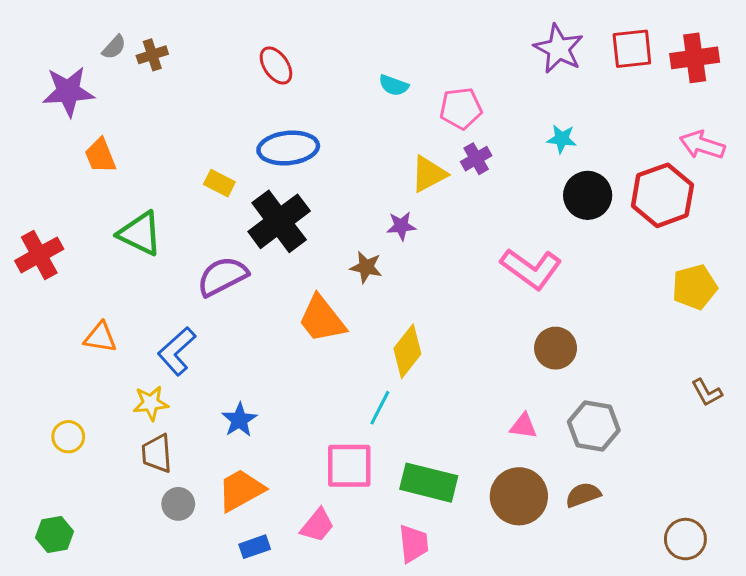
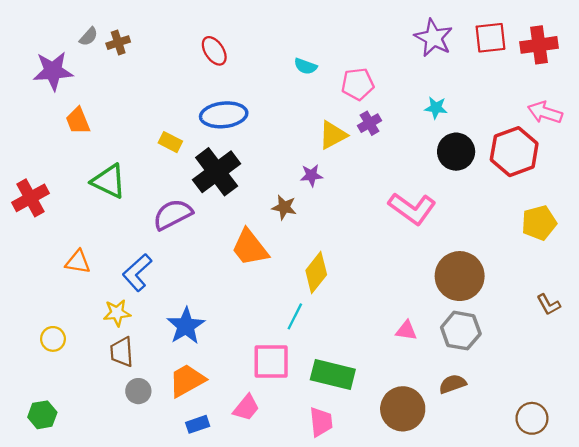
brown circle: (556, 348) -> (460, 276), moved, size x1.5
blue star: (239, 420) -> (186, 326), size x1.4
brown circle: (519, 496) -> (403, 409), moved

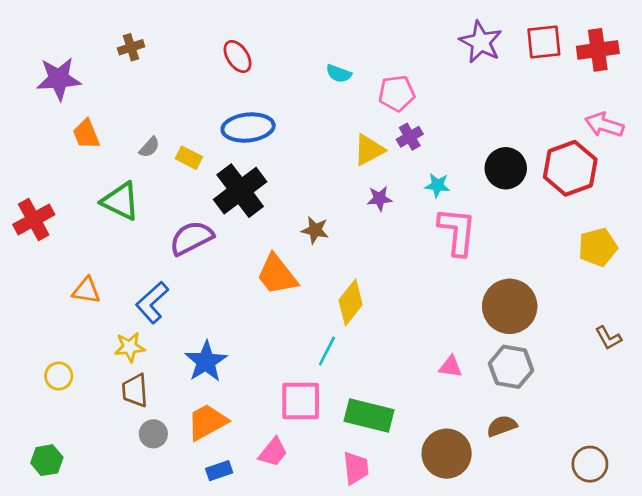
gray semicircle: (89, 37) -> (149, 147), moved
cyan star: (436, 108) -> (437, 185), moved
purple star: (311, 175) -> (380, 198), moved
pink L-shape: (412, 209) -> (457, 231), turned -120

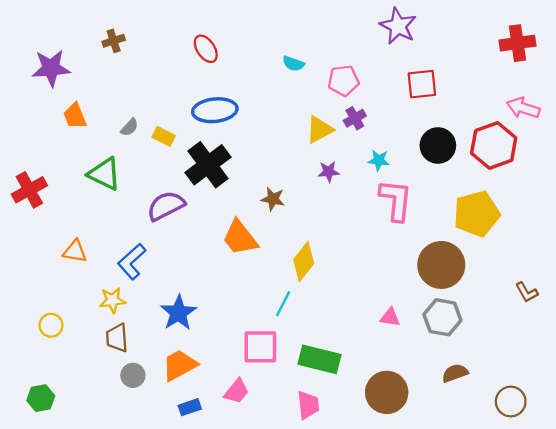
purple star: (481, 42) -> (398, 26), moved
red square: (544, 42) -> (422, 84), moved
yellow pentagon: (598, 247) -> (477, 214), moved, size x1.4
brown semicircle: (502, 426) -> (455, 373), moved

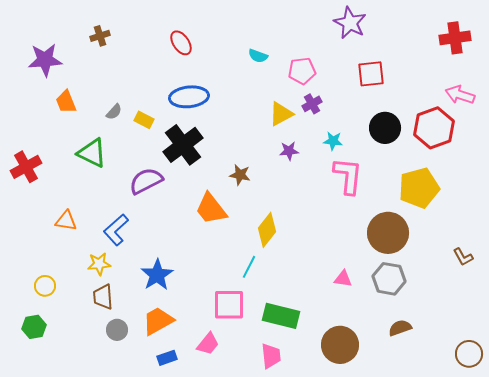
green hexagon: (41, 398) -> (34, 327), moved
brown circle: (511, 402) -> (469, 354), moved

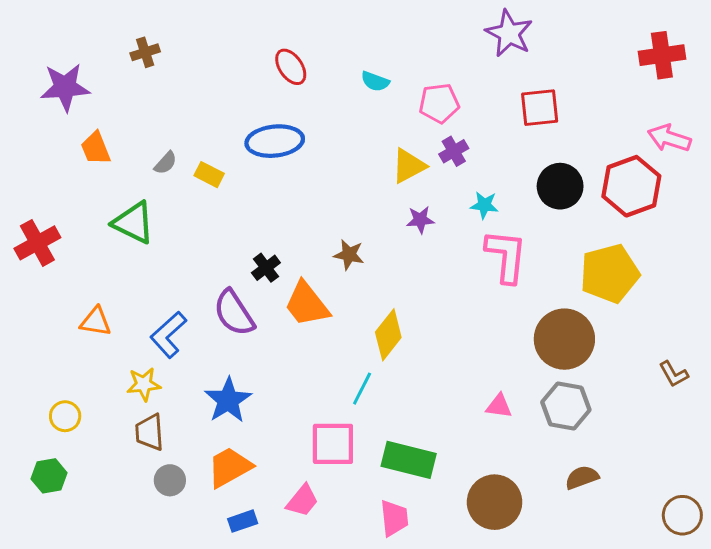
red ellipse: (181, 43) -> (291, 67), moved
black cross: (183, 145) -> (266, 268), moved, size x0.5
purple semicircle: (146, 181) -> (234, 313), moved, turned -96

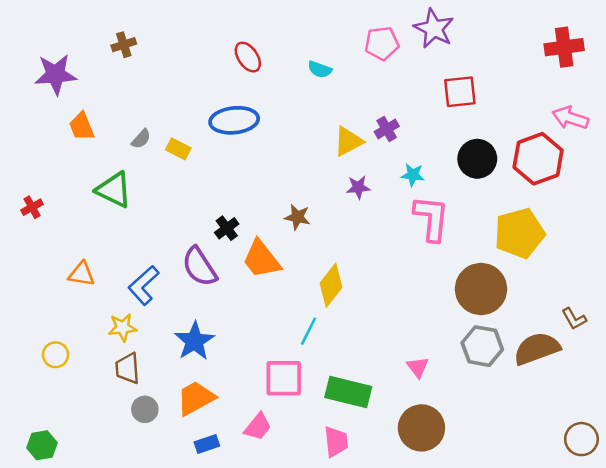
pink pentagon: (439, 103) -> (382, 43), moved
red cross: (37, 243) -> (32, 207), size x0.6
pink triangle: (499, 406) -> (418, 367), moved, turned 45
green hexagon: (49, 476) -> (42, 445), moved
brown semicircle: (582, 477) -> (537, 349), moved, size x1.6

